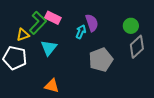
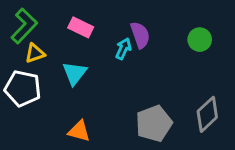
green L-shape: (38, 23) -> (24, 26), moved
gray diamond: (137, 47) -> (207, 114), moved
gray pentagon: (101, 60) -> (154, 124), moved

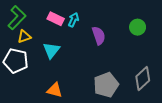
purple semicircle: (140, 35) -> (99, 36), moved
cyan arrow: (123, 49) -> (73, 20), moved

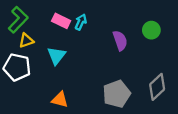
purple semicircle: (99, 36) -> (120, 41), moved

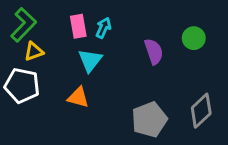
pink rectangle: (61, 21) -> (78, 26), turned 54
cyan triangle: (56, 56) -> (90, 60), moved
orange triangle: (60, 100) -> (78, 97), moved

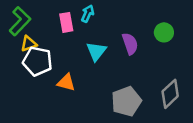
cyan arrow: (103, 28) -> (88, 14), moved
cyan triangle: (90, 60) -> (96, 51), moved
white pentagon: (22, 86) -> (37, 61), moved

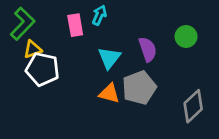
orange triangle: (66, 83) -> (109, 93), moved
gray pentagon: (126, 101) -> (139, 88), moved

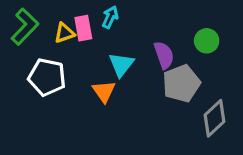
yellow triangle: (33, 49) -> (64, 33), moved
gray pentagon: (139, 88) -> (181, 83), moved
orange triangle: (109, 93) -> (104, 91), moved, turned 40

